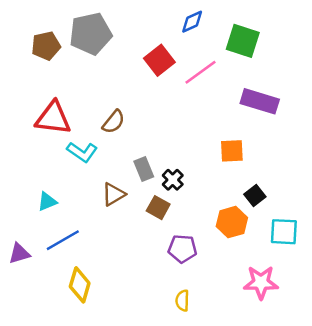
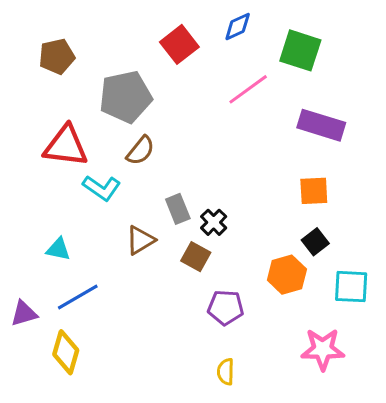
gray pentagon: (91, 34) -> (126, 97), moved
red square: (159, 60) -> (179, 44), moved
orange square: (232, 151) -> (314, 191), moved
cyan triangle: (47, 202) -> (58, 249), turned 35
yellow diamond: (80, 285) -> (66, 352), moved

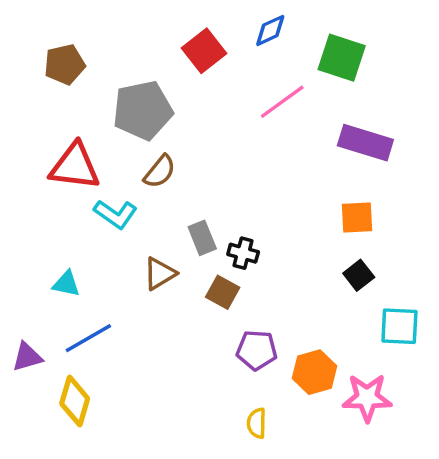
black cross: (214, 222) -> (243, 253), turned -30
orange hexagon: (287, 275) -> (314, 372), moved

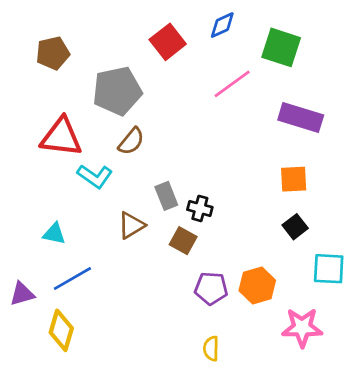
orange hexagon: (314, 372) -> (257, 286), moved

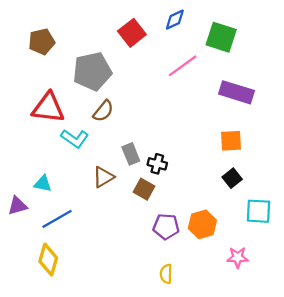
purple triangle: (22, 294) -> (17, 206), moved
pink star: (302, 328) -> (238, 257), size x0.7

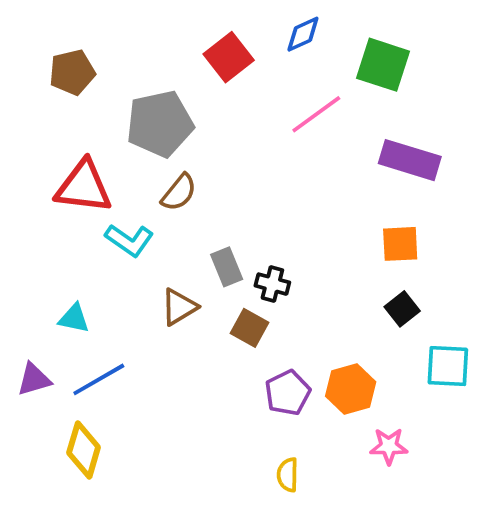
purple triangle: (17, 206) -> (34, 379), moved
purple pentagon: (166, 227) -> (288, 393), turned -30
pink star: (238, 257) -> (389, 446), moved

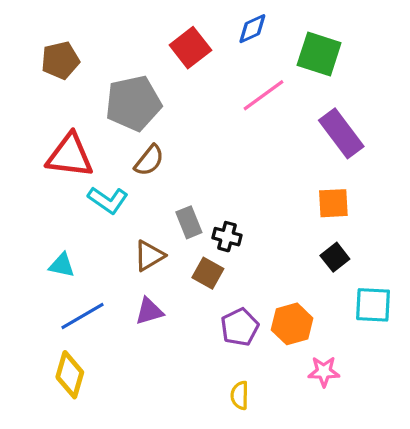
purple rectangle: (410, 160) -> (341, 133), turned 36
purple triangle: (34, 379) -> (149, 311), moved

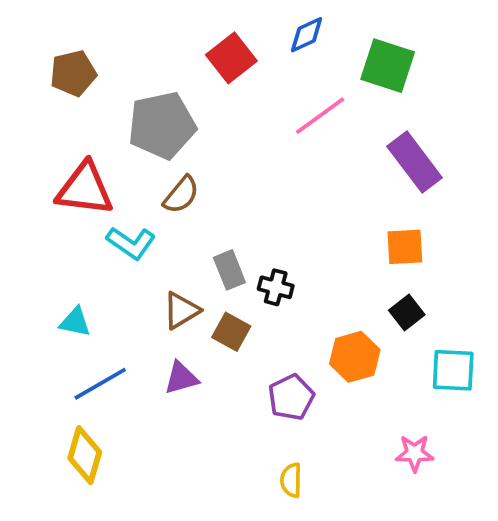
brown square: (208, 273) -> (231, 332), moved
orange hexagon: (292, 324) -> (355, 357), moved
pink star: (324, 372) -> (415, 453), moved

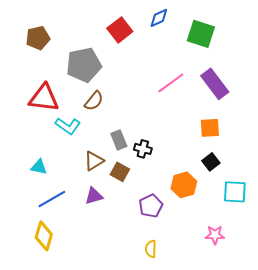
pink line: (320, 116) -> (171, 83), moved

